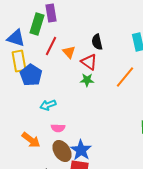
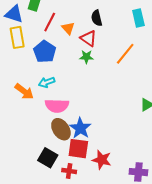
blue pentagon: (31, 75) -> (45, 52), moved
pink semicircle: (58, 128) -> (57, 106), size x1.6
orange arrow: (31, 140) -> (24, 91), moved

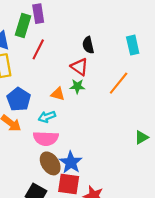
orange triangle: (68, 28) -> (58, 94), moved, turned -32
blue pentagon: (45, 52) -> (19, 99), moved
cyan arrow: (47, 82) -> (47, 117), moved

